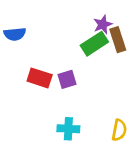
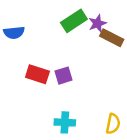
brown rectangle: (118, 40) -> (112, 38), turned -45
green rectangle: (94, 44) -> (74, 21), moved

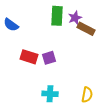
green rectangle: (74, 21) -> (57, 16), turned -54
blue semicircle: (14, 33) -> (11, 25), turned 42

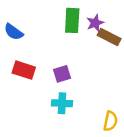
red rectangle: (29, 57) -> (24, 70), moved
cyan cross: (50, 94) -> (62, 103), moved

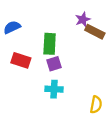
green rectangle: (72, 20) -> (50, 44), moved
blue semicircle: (14, 32) -> (12, 27), turned 119

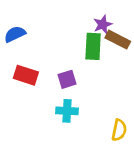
green rectangle: (50, 44) -> (93, 46), moved

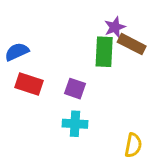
blue semicircle: (15, 34) -> (17, 52), moved
purple square: (67, 79) -> (75, 89), turned 36

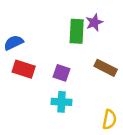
brown rectangle: (132, 44) -> (106, 68), moved
green rectangle: (104, 52) -> (77, 31), moved

